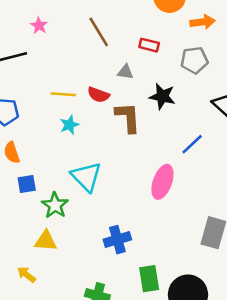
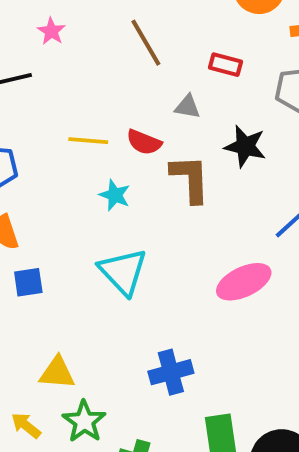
cyan star: (69, 125) -> (115, 195), moved, turned -30
pink ellipse: (162, 182) -> (244, 282), turned 44
green star: (55, 205) -> (84, 421), moved

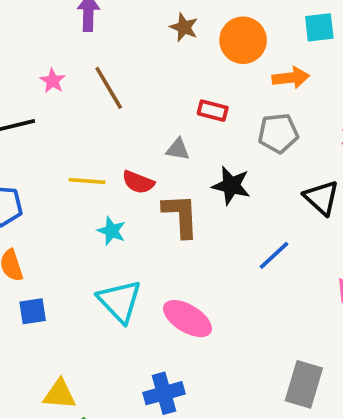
brown line: (146, 43) -> (109, 88), moved
pink ellipse: (244, 282) -> (187, 319), moved, turned 57

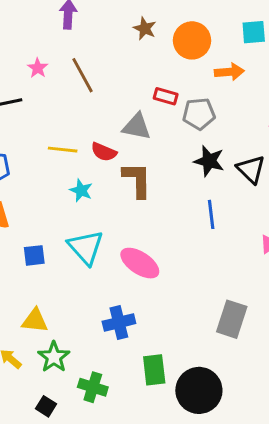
gray pentagon: (278, 133) -> (199, 114), moved
gray triangle: (178, 149) -> (137, 127), size x1.5
black star: (231, 185) -> (209, 161), moved
blue line: (274, 255) -> (211, 214), turned -56
blue square: (33, 311) -> (34, 255), moved

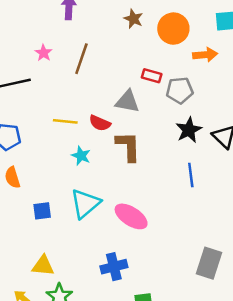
brown line: (83, 75) -> (81, 59), turned 48
black star: (209, 161) -> (189, 130), turned 30
cyan triangle: (86, 247) -> (85, 204), turned 32

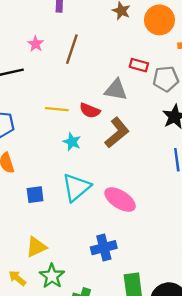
brown L-shape: (128, 146) -> (117, 133), turned 52
yellow triangle: (43, 266) -> (36, 247), turned -30

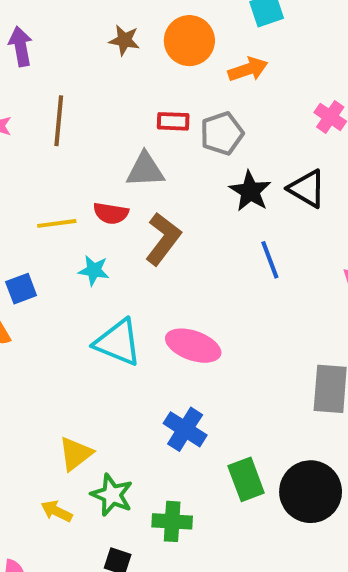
cyan triangle: (76, 187) -> (118, 342), turned -44
blue square: (35, 195) -> (21, 289), moved
blue cross: (104, 248) -> (185, 429), turned -30

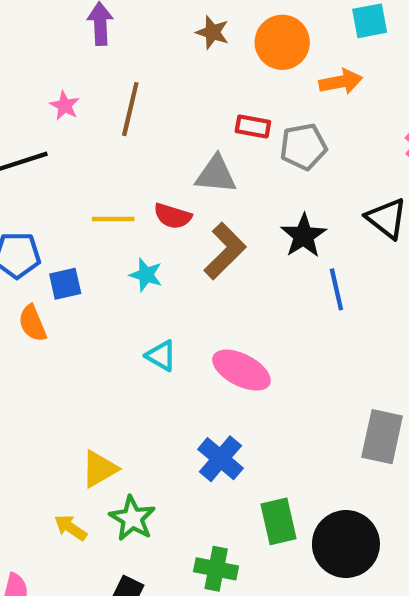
black star: (250, 191) -> (304, 236), moved
cyan triangle: (118, 342) -> (161, 356), size x0.6
green cross: (172, 521) -> (216, 569), moved

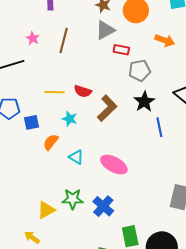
orange arrow: (341, 82) -> (165, 40), moved, turned 30
gray pentagon: (303, 147) -> (140, 70), moved
gray triangle: (216, 174) -> (105, 30), moved, turned -35
orange semicircle: (33, 323) -> (51, 142), moved, turned 60
green star: (132, 518) -> (73, 199), moved, turned -30

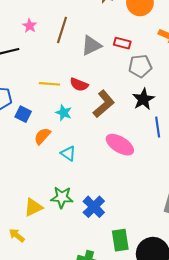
gray triangle: (105, 30) -> (91, 45), moved
blue square: (31, 122) -> (23, 114), turned 35
pink ellipse: (114, 165) -> (120, 145), moved

